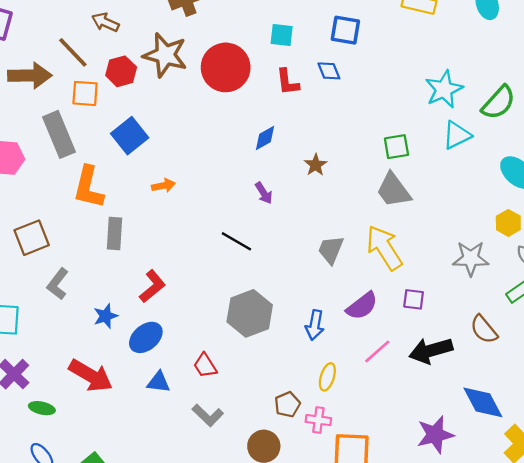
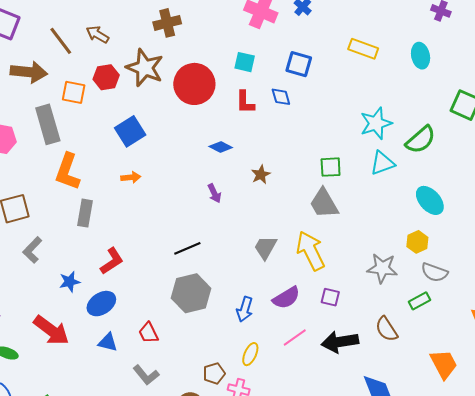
brown line: (73, 52) -> (61, 41), moved
blue square: (130, 136) -> (130, 131), moved
blue diamond: (265, 138) -> (221, 147), turned 50
black line: (236, 241) -> (187, 248), moved, turned -60

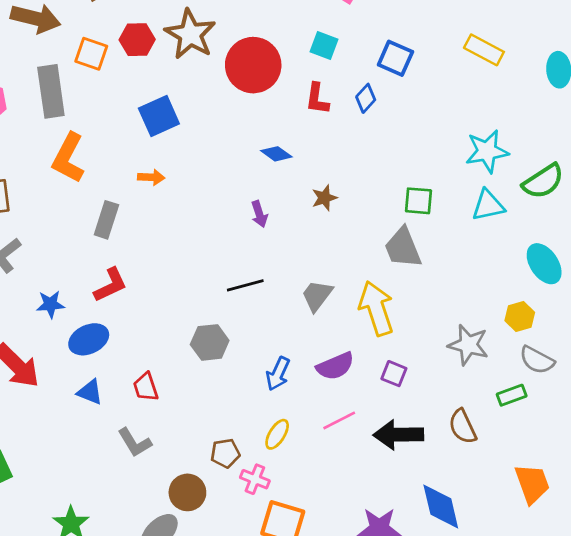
blue diamond: (281, 97) -> (366, 98), turned 50
gray rectangle: (85, 213) -> (106, 220), moved
black line: (187, 248) -> (245, 285), moved
gray hexagon: (191, 293) -> (210, 342), size x0.7

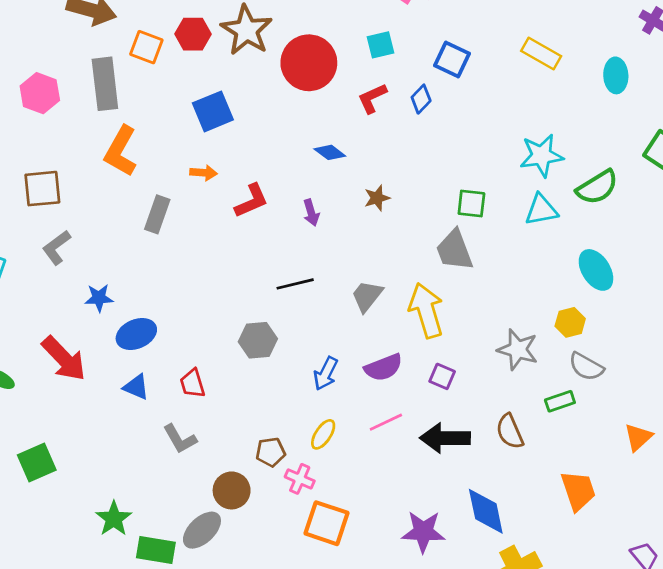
cyan square: (324, 45) -> (381, 45), turned -36
red L-shape: (317, 99) -> (372, 98), turned 56
red L-shape: (110, 285) -> (252, 201), moved

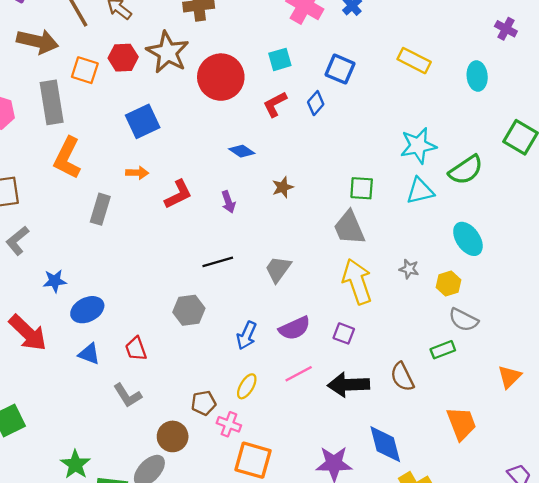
yellow arrow: (426, 310) -> (357, 282), moved
gray star: (518, 350) -> (409, 269), moved, size x0.6

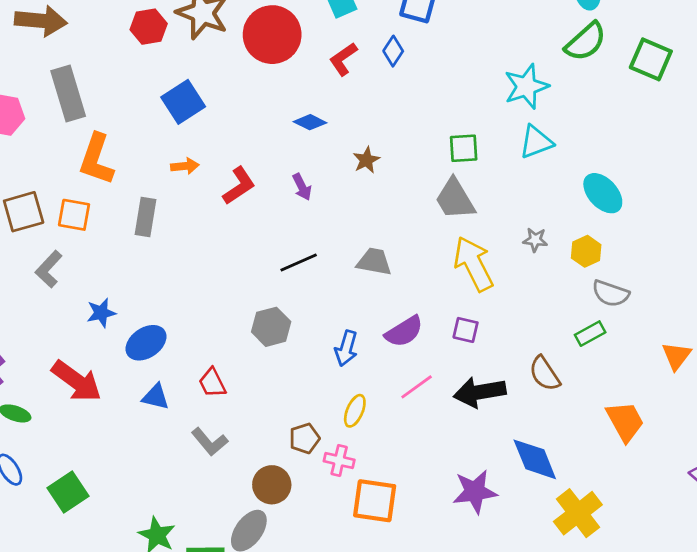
orange square: (85, 70) -> (74, 215), moved
green semicircle: (466, 170) -> (586, 42), moved
gray trapezoid: (278, 269) -> (374, 262), turned 72

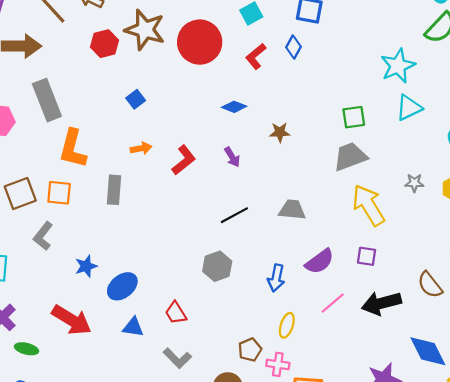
blue square: (183, 102) -> (136, 99), size x0.6
brown star: (366, 160) -> (280, 132), turned 30
gray trapezoid: (455, 199) -> (350, 157), turned 105

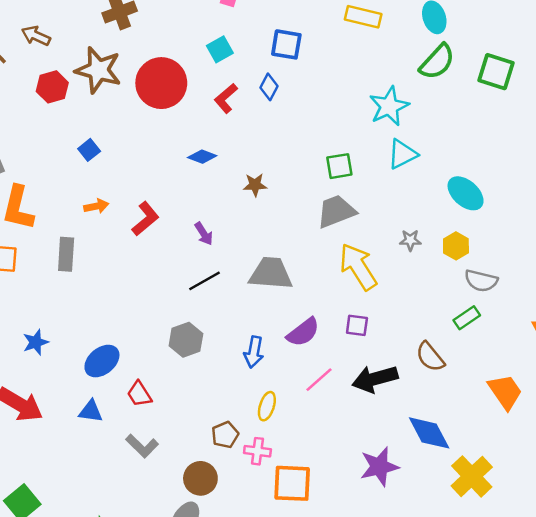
purple arrow: (232, 157) -> (204, 234), moved
gray trapezoid: (292, 210) -> (271, 274), size x1.4
blue ellipse: (122, 286) -> (102, 361), moved

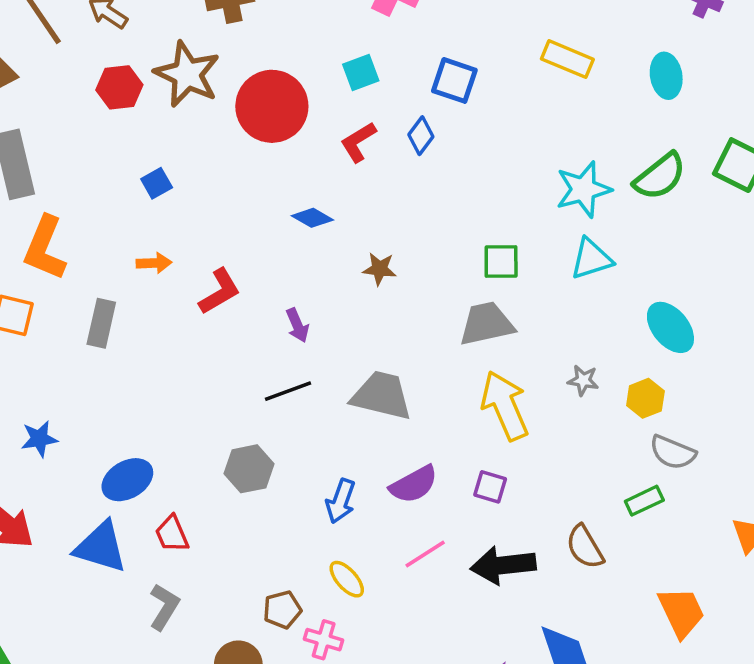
green semicircle: (437, 62) -> (660, 176), moved
yellow ellipse: (267, 406) -> (347, 579), turned -68
blue triangle: (91, 411) -> (101, 547), size x1.6
gray L-shape: (142, 446) -> (164, 607), turned -112

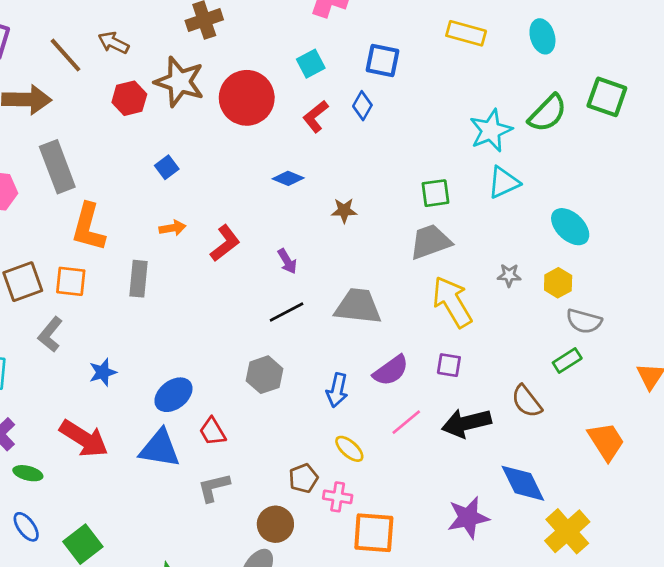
gray L-shape: (164, 607) -> (214, 487), turned -128

